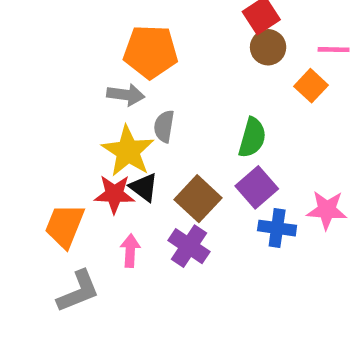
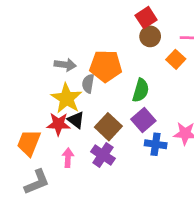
orange pentagon: (151, 52) -> (106, 66), moved

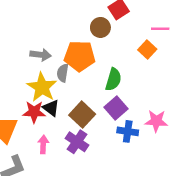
brown circle: (150, 36) -> (100, 27), moved

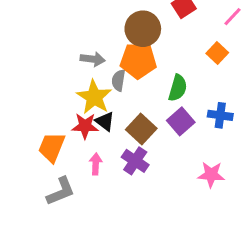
brown circle: (100, 27) -> (143, 29), moved, size x1.5
pink line: (160, 29) -> (232, 17), moved, turned -48
pink star: (156, 121) -> (211, 175), moved
blue cross: (128, 131) -> (220, 115), moved

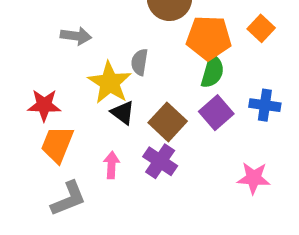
gray arrow: (93, 59) -> (76, 36), moved
orange pentagon: (138, 61) -> (209, 38), moved
red star: (85, 126) -> (44, 105), moved

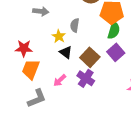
yellow star: (110, 83) -> (59, 36), size x0.6
pink arrow: (111, 165) -> (60, 80), turned -136

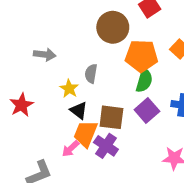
red star: (24, 48) -> (21, 105), turned -30
brown square: (90, 57) -> (111, 117), turned -36
orange trapezoid: (31, 69) -> (86, 134), moved

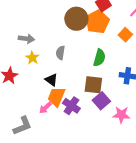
orange pentagon: (141, 56) -> (97, 22), moved, turned -30
yellow star: (69, 89) -> (32, 58), moved
purple square: (147, 110) -> (101, 101), moved
brown square: (111, 117) -> (93, 85), moved

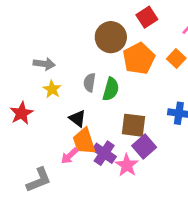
orange pentagon: (97, 22) -> (139, 58), moved
green semicircle: (99, 58) -> (111, 89), moved
orange trapezoid: (56, 97) -> (84, 141), turned -40
pink star: (121, 115) -> (127, 165), moved, turned 30

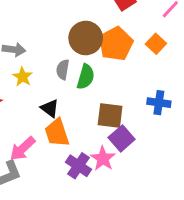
brown circle: (111, 37) -> (86, 38), moved
purple cross: (104, 153) -> (78, 166), moved
pink arrow: (69, 156) -> (23, 149), moved, size x1.4

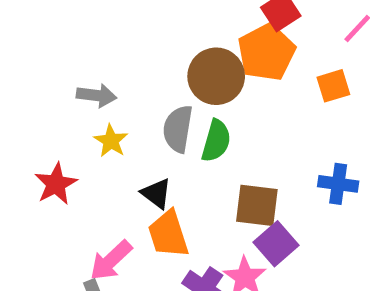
orange pentagon: (116, 44) -> (266, 52), moved
orange square: (156, 44) -> (333, 86), turned 30
gray semicircle: (63, 70) -> (178, 129), size x1.4

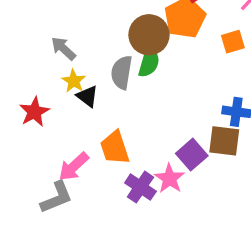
gray arrow: (97, 95) -> (63, 48), turned -144
green semicircle: (216, 141) -> (149, 62), moved
black triangle: (156, 193) -> (87, 96), moved
brown square: (257, 205) -> (224, 141), moved

